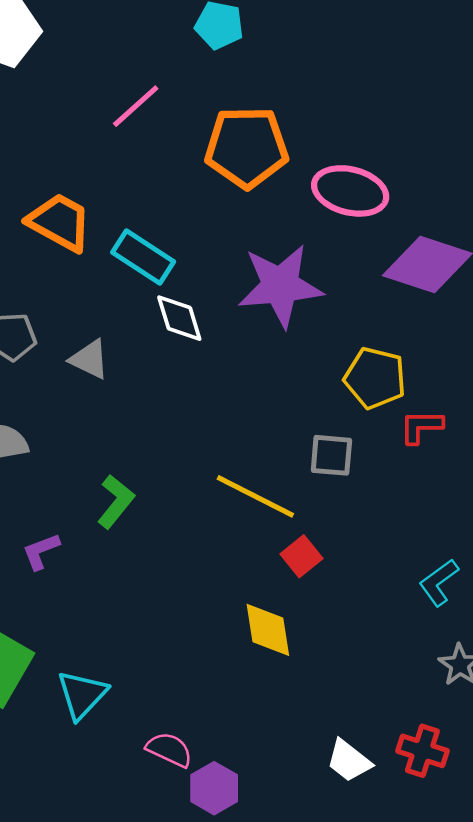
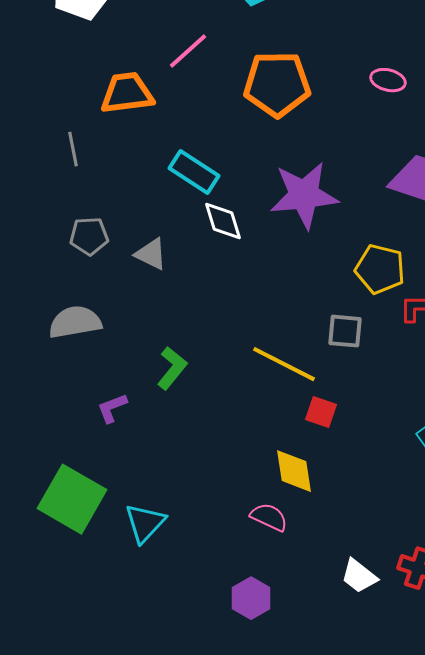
pink ellipse: (350, 191) -> (388, 80), moved, size x0.6
orange trapezoid: (60, 222) -> (127, 93), moved, turned -36
red square: (302, 556) -> (321, 412), turned -32
pink semicircle: (169, 750) -> (269, 517), moved

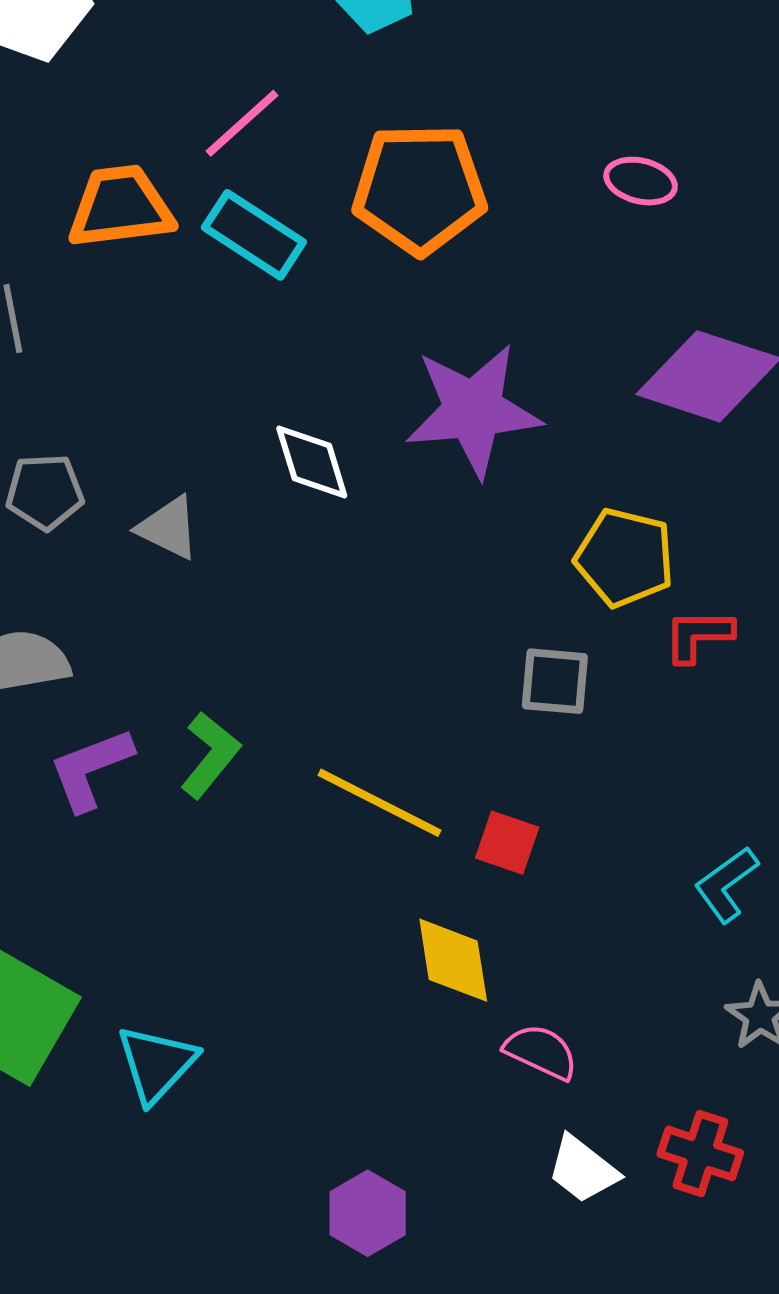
cyan rectangle: (194, 172) -> (254, 235), moved
yellow line: (284, 364) -> (380, 803), moved
purple L-shape: (112, 408) -> (91, 769), moved, size x1.4
pink semicircle: (269, 517) -> (541, 1052), moved

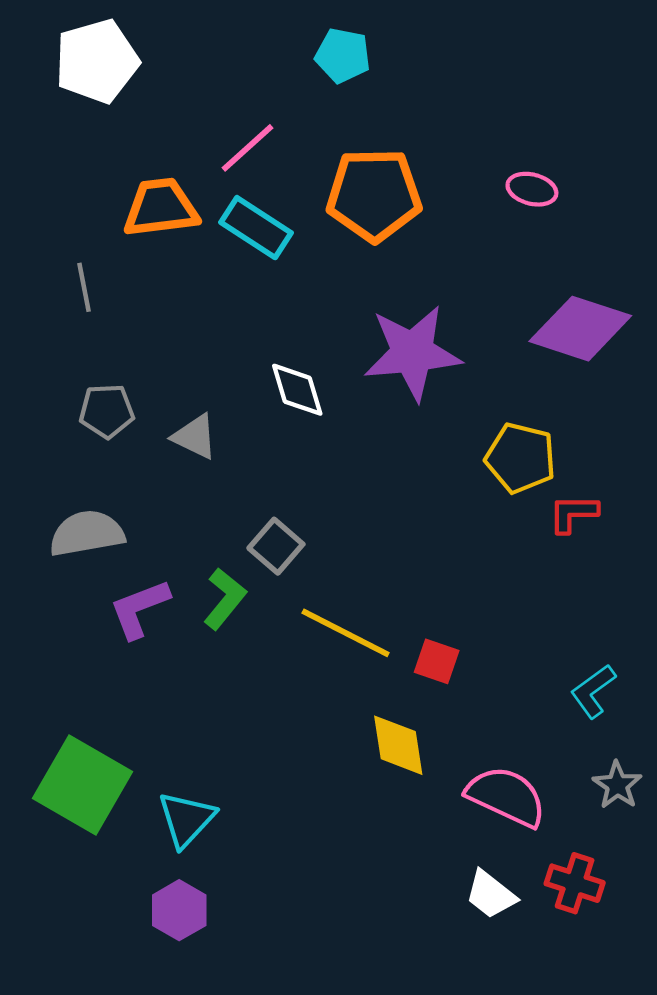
gray square: (555, 681) -> (276, 546), moved, turned 36
pink semicircle: (541, 1052) -> (506, 796), moved, size x1.5
purple hexagon: (368, 1213) -> (179, 910), moved

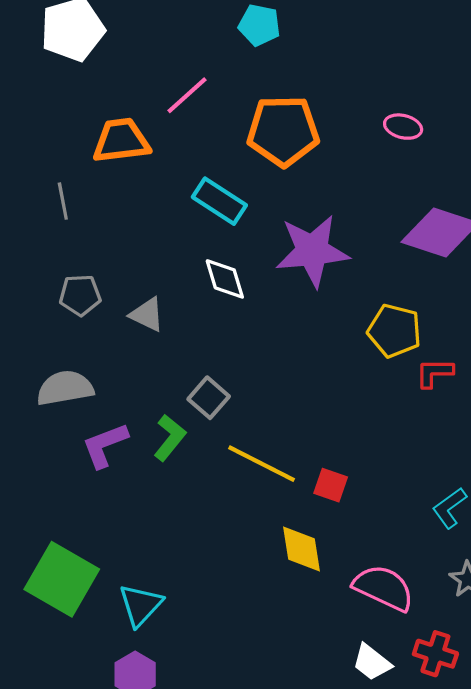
cyan rectangle: (256, 228) -> (219, 201), moved

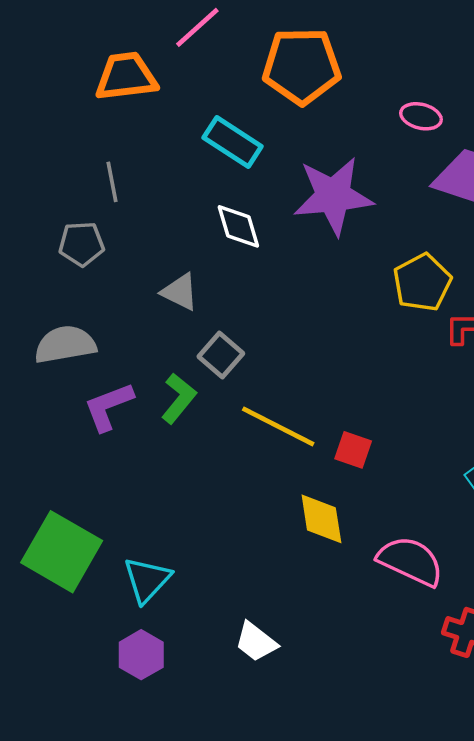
pink ellipse: (403, 127) -> (421, 116), moved
gray line: (63, 201) -> (112, 182), moved
gray triangle: (147, 315) -> (180, 292), moved
yellow pentagon: (394, 331) -> (422, 282), turned 30
white trapezoid: (372, 662) -> (256, 642), moved

